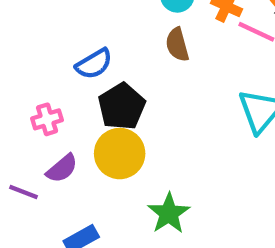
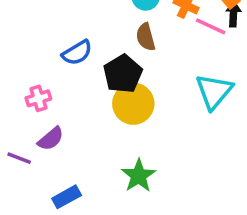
black pentagon: (122, 107) -> (123, 74), moved
yellow circle: (120, 154) -> (133, 104), moved

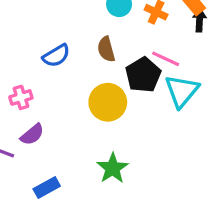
pink line: (211, 26) -> (166, 59), moved
brown semicircle: (146, 37) -> (106, 49), moved
black pentagon: (123, 74) -> (143, 75), moved

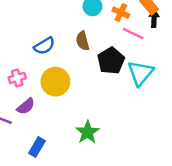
pink line: (166, 59) -> (133, 34), moved
yellow circle: (108, 102) -> (55, 82), moved
blue rectangle: (47, 188) -> (37, 147), turned -30

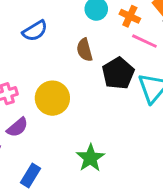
blue semicircle: (44, 46) -> (35, 31), moved

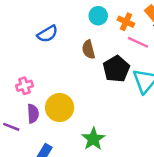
yellow circle: (52, 98) -> (60, 108), moved
purple semicircle: (17, 127) -> (33, 114), turned -54

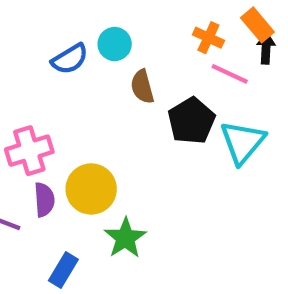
cyan circle: (98, 16) -> (115, 44), moved
pink cross: (25, 86) -> (29, 151), size x1.5
green star: (93, 139) -> (125, 238), moved

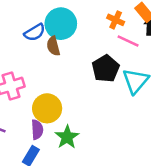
cyan circle: (115, 44) -> (61, 24), size x1.6
brown semicircle: (142, 87) -> (53, 46), moved
purple semicircle: (44, 200) -> (37, 130), moved

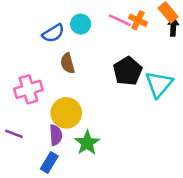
cyan circle: (61, 24) -> (81, 24), size x0.6
pink line: (128, 41) -> (120, 20), moved
brown semicircle: (53, 46) -> (68, 63), moved

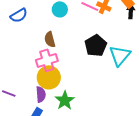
blue semicircle: (53, 33) -> (19, 15), moved
pink cross: (28, 89) -> (47, 60), moved

